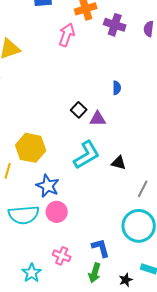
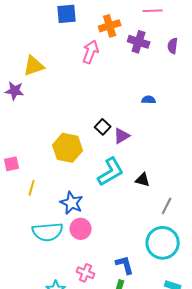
blue semicircle: (117, 88) -> (149, 100), moved, turned -88
purple triangle: (98, 119) -> (122, 136), turned -30
yellow hexagon: (31, 148) -> (68, 148), moved

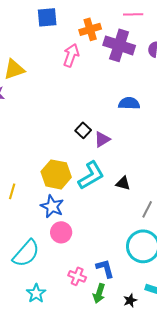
purple cross: (139, 42) -> (119, 45), size x1.4
blue semicircle: (149, 100) -> (129, 103), size x1.5
yellow hexagon: (68, 148) -> (56, 174), moved
cyan semicircle: (48, 232) -> (26, 253), moved, turned -44
pink cross: (86, 273) -> (77, 276), moved

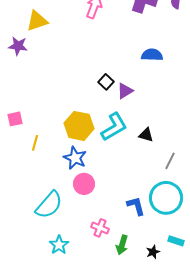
blue L-shape: (105, 268) -> (136, 206), moved

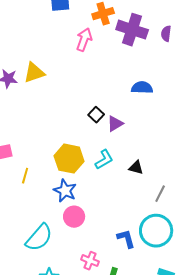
yellow triangle: (37, 21) -> (34, 73), moved
cyan L-shape: (114, 127) -> (104, 160), size x0.7

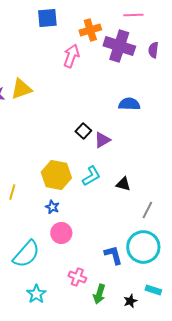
blue star: (65, 191) -> (52, 207), size x0.6

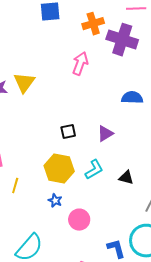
pink arrow: (71, 56) -> (80, 64), moved
yellow triangle: (21, 89) -> (24, 83), turned -35
black square: (83, 131) -> (68, 132), moved, turned 35
pink circle: (61, 233) -> (79, 220), moved

